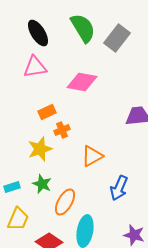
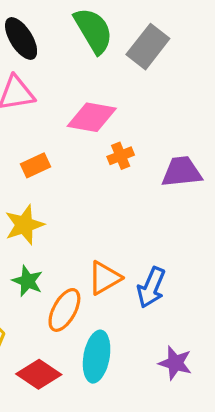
orange cross: (62, 130) -> (121, 156), moved
orange triangle: (92, 156) -> (105, 278), moved

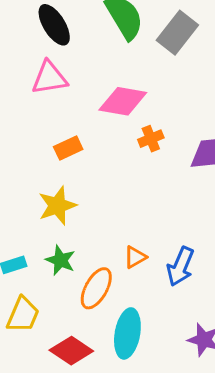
orange triangle: (105, 278) -> (135, 257), size x0.7

